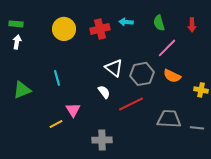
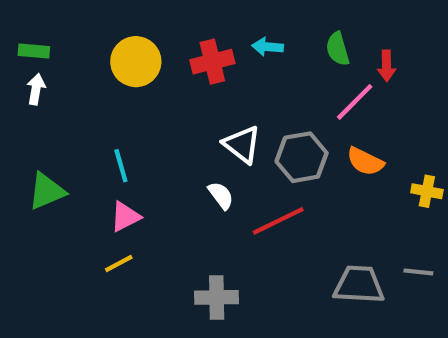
red arrow: (192, 25) -> (387, 66), moved
pink triangle: (73, 110) -> (125, 217), moved, turned 35
gray trapezoid: (169, 119) -> (359, 285), moved

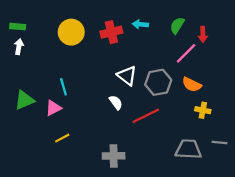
green semicircle: (338, 49) -> (177, 25), turned 48
yellow cross: (427, 191) -> (203, 110), moved
pink triangle: (125, 217) -> (53, 108), moved

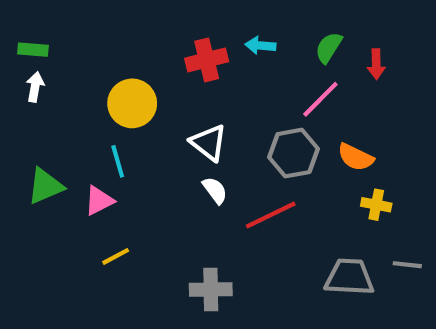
yellow circle: (71, 32) -> (132, 103), moved
pink line: (186, 53) -> (320, 99), moved
white triangle: (127, 76) -> (209, 143), moved

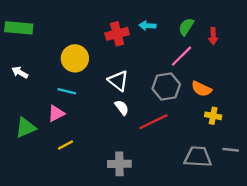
green rectangle: (33, 50) -> (19, 28), size x1.6
white arrow: (35, 87) -> (20, 72), moved, turned -70
cyan line: (118, 161) -> (67, 91), turned -60
green triangle: (45, 186) -> (26, 127), moved

